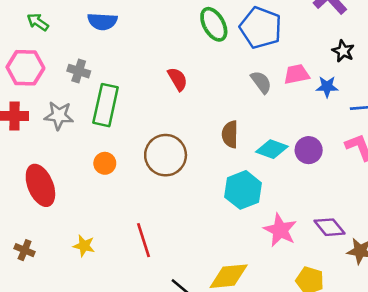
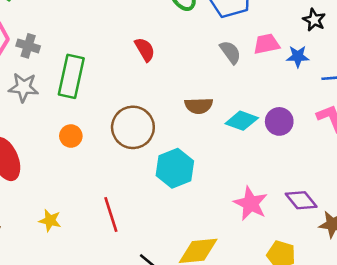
gray cross: (79, 71) -> (28, 46), moved
brown semicircle: (230, 134) -> (199, 106), turned -92
cyan hexagon: (243, 190) -> (175, 168), moved

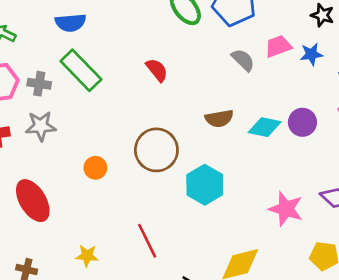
green rectangle: (71, 76) -> (81, 70), moved, turned -48

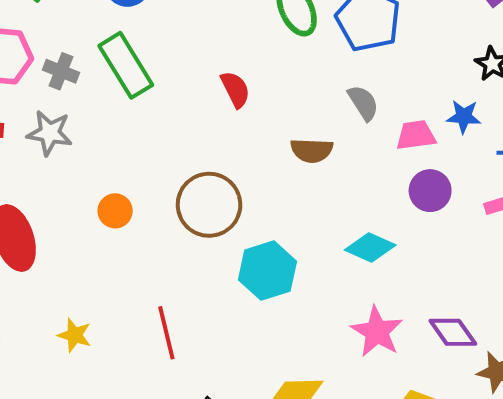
pink trapezoid: (278, 46) -> (416, 135), moved
brown semicircle: (219, 118) -> (312, 150), moved
purple circle: (302, 122) -> (430, 191), moved
cyan diamond: (265, 127) -> (370, 247), moved

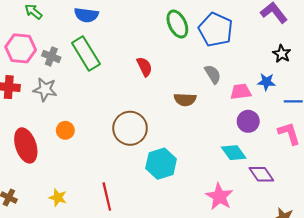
orange circle: (115, 211) -> (65, 130), moved
cyan diamond: (370, 247) -> (234, 153), moved, turned 30
purple diamond: (453, 332) -> (261, 174), moved

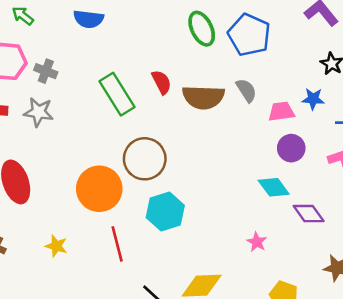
green rectangle: (86, 54) -> (117, 94), moved
brown semicircle: (185, 100) -> (203, 97), moved, size x1.5
orange circle: (65, 130) -> (99, 189), moved, size x2.0
cyan hexagon: (161, 164) -> (165, 211), moved
pink star: (219, 197) -> (257, 242), size x0.6

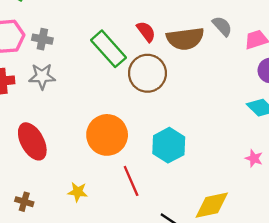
brown circle: (145, 159) -> (147, 73), moved

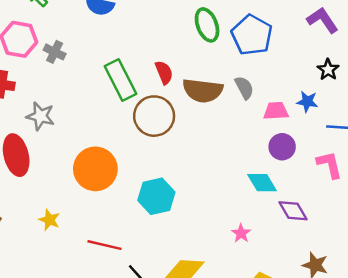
gray star: (42, 76) -> (40, 116), moved
red line: (131, 181) -> (104, 245), moved, turned -68

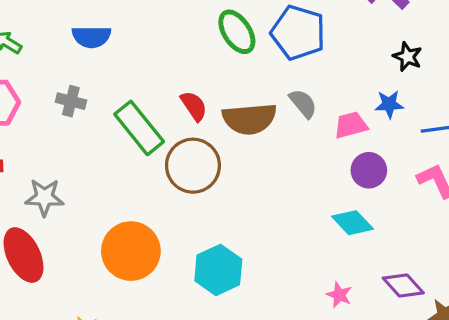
gray cross: (55, 52) -> (71, 101), moved
purple diamond: (293, 211) -> (403, 285), moved

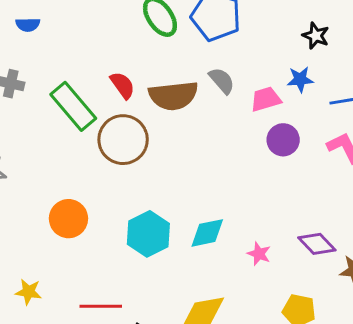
blue semicircle: (91, 37) -> (28, 25), size x0.7
cyan diamond: (353, 223) -> (207, 233), moved, turned -57
orange circle: (131, 251) -> (68, 219), size x0.7

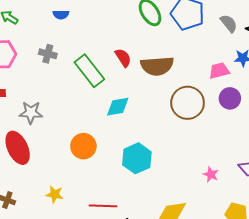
gray semicircle: (222, 81) -> (229, 23), moved
brown circle: (123, 140) -> (188, 103), moved
cyan diamond: (207, 233) -> (118, 107), moved

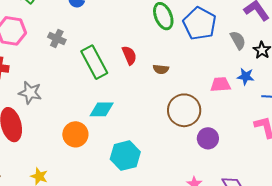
brown semicircle: (157, 66) -> (161, 69), size x0.5
purple circle: (230, 98) -> (208, 138), moved
cyan diamond: (118, 107) -> (102, 109), moved

